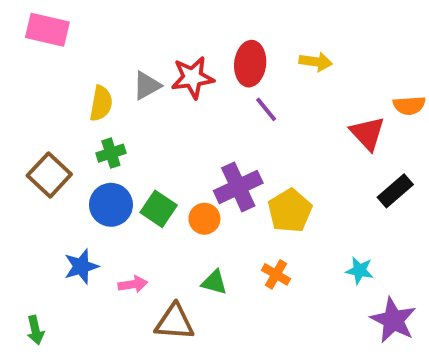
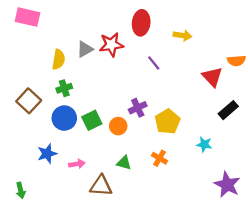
red ellipse: (250, 64) -> (141, 23), moved
purple cross: (238, 187) -> (138, 108), size x0.7
green square: (159, 209) -> (92, 120), turned 30
cyan star: (360, 270) -> (204, 144), moved

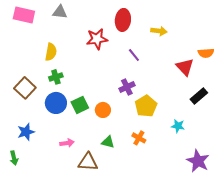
gray triangle: (85, 49) -> (60, 12), moved, turned 35
purple cross: (138, 108) -> (127, 87), moved
blue star: (47, 154) -> (26, 132), moved
green arrow: (21, 190) -> (14, 158), moved

